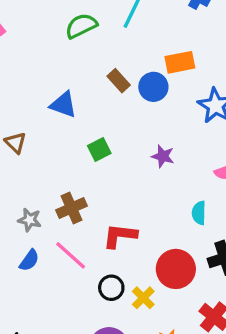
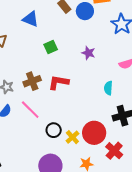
red L-shape: (120, 236) -> (58, 82), moved
red circle: (176, 269) -> (94, 133), moved

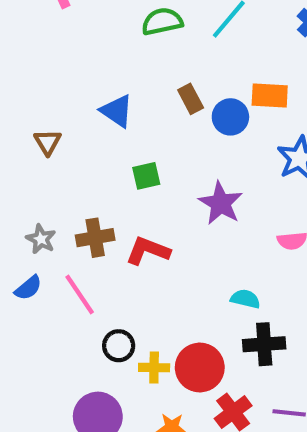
purple star: (88, 53) -> (221, 203), size x1.5
cyan semicircle: (108, 88) -> (245, 299), moved, turned 88
yellow cross: (72, 137) -> (154, 368), turned 32

